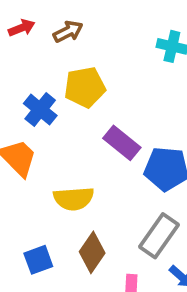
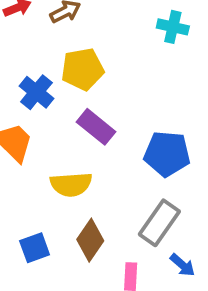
purple rectangle: (122, 143) -> (96, 127), moved

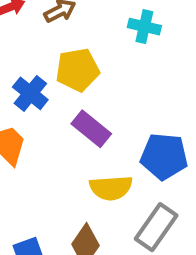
cyan cross: (173, 27) -> (144, 27), moved
yellow semicircle: (71, 184) -> (111, 188), moved

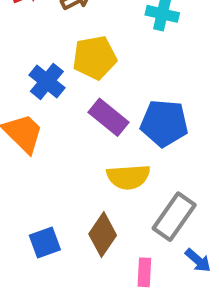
blue pentagon: (164, 156) -> (164, 123), moved

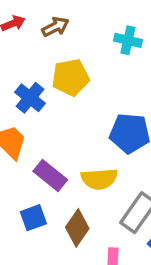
purple rectangle: (109, 117) -> (50, 175), moved
blue square: (45, 242) -> (33, 218), moved

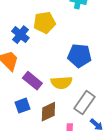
brown diamond: (77, 228) -> (48, 112), turned 30

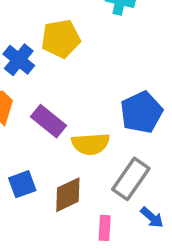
blue pentagon: (79, 56) -> (141, 112), moved, turned -30
purple rectangle: (32, 81) -> (49, 121), moved

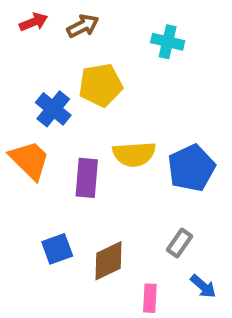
purple rectangle: (49, 121) -> (87, 178), turned 56
yellow semicircle: (91, 144) -> (134, 154), moved
gray rectangle: (131, 179) -> (179, 243), size x0.6

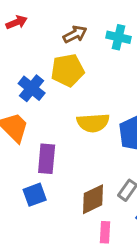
brown arrow: (83, 26) -> (75, 34), moved
purple rectangle: (87, 178) -> (47, 159), moved
brown diamond: (108, 261) -> (93, 199), moved

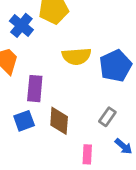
brown diamond: (93, 199) -> (59, 121), moved, turned -60

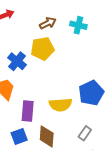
yellow semicircle: (76, 56) -> (60, 105), moved

